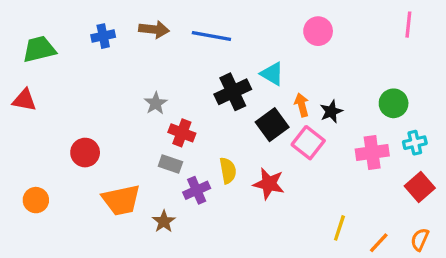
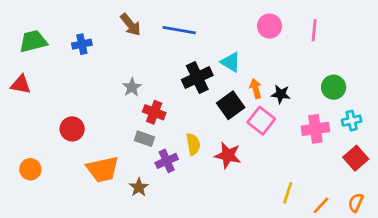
pink line: (408, 25) -> (314, 30), moved
brown arrow: (154, 29) -> (131, 25), turned 45
blue cross: (103, 36) -> (82, 44), moved
black star: (331, 111) -> (281, 94), turned 30

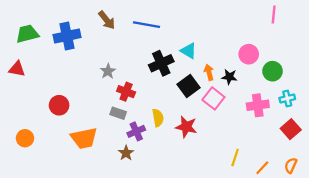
pink circle: (270, 26) -> (249, 54), moved
pink line: (314, 30) -> (274, 14), moved
blue cross: (82, 44) -> (67, 36), size x1.6
brown star: (139, 187) -> (126, 153), moved

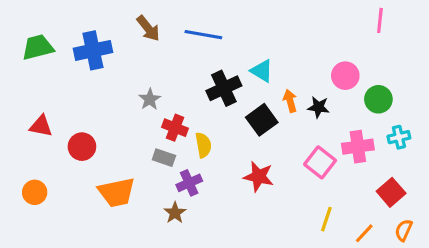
red triangle: (17, 69) -> (41, 126), moved
pink square: (213, 98) -> (320, 162), moved
yellow semicircle: (158, 118) -> (203, 145), moved
red square: (291, 129) -> (391, 192), moved

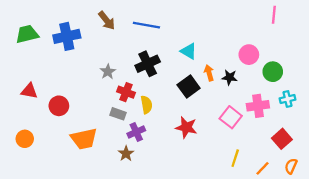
black cross: (224, 88) -> (148, 64), moved

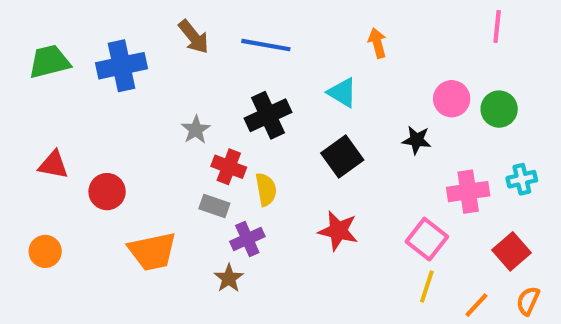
green circle: (273, 72) -> (499, 109), moved
orange arrow: (209, 73) -> (377, 43), moved
pink square: (231, 117) -> (427, 239), moved

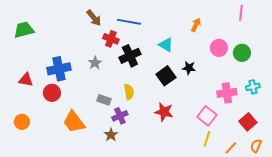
orange arrow: (377, 43) -> (196, 25), moved, turned 40
blue cross: (121, 66) -> (59, 69), moved
black star: (417, 140) -> (189, 68), moved
red cross: (229, 167) -> (111, 39), moved
orange trapezoid: (152, 251) -> (74, 122), turned 65

